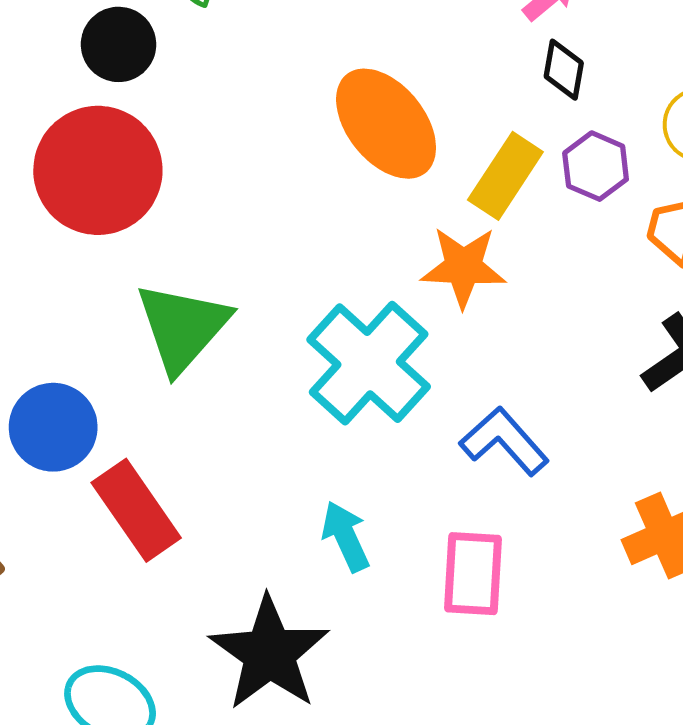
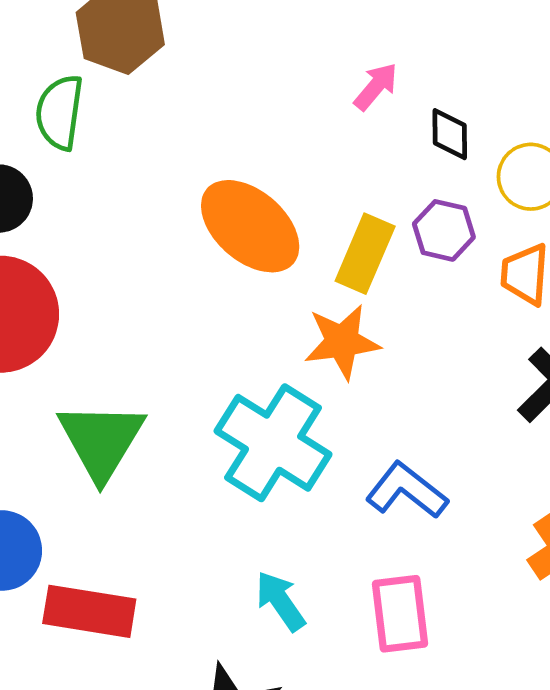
black diamond: (564, 70) -> (450, 134), moved
red rectangle: (136, 510) -> (89, 611), turned -36

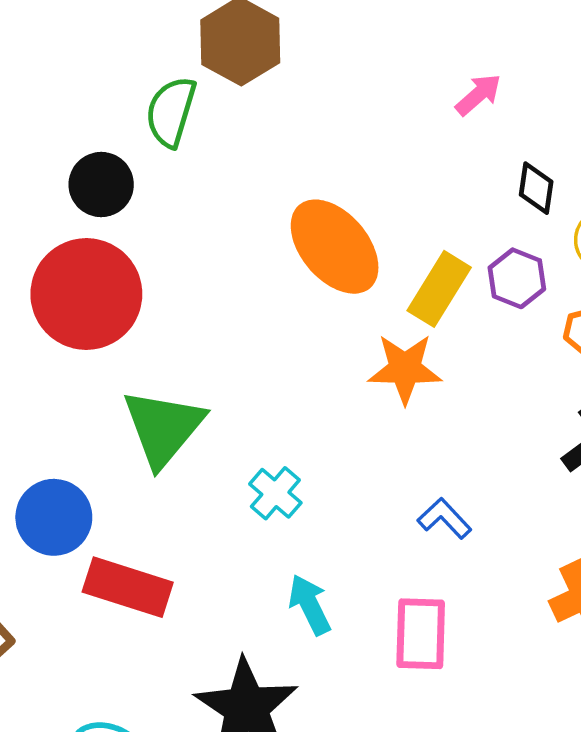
pink arrow: (376, 87) -> (478, 95), moved
cyan cross: (273, 443) -> (275, 493), moved, size x0.5
blue L-shape: (407, 491) -> (445, 518), size x0.7

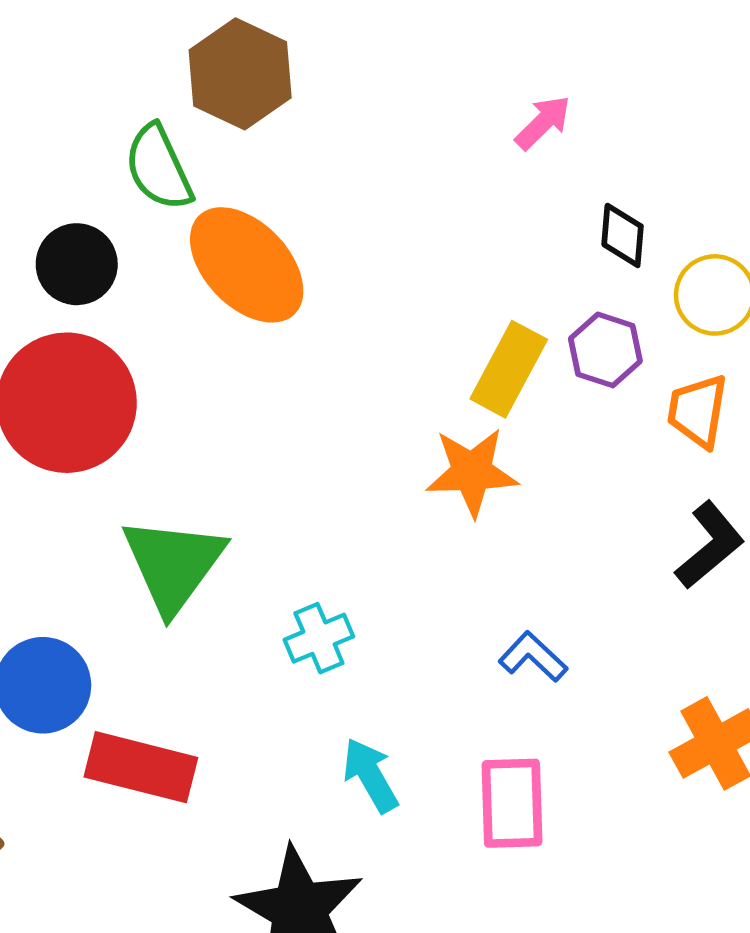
green semicircle: (171, 112) -> (159, 168), turned -38
orange ellipse: (335, 247) -> (247, 265), moved
cyan cross: (275, 493) -> (319, 638), turned 30

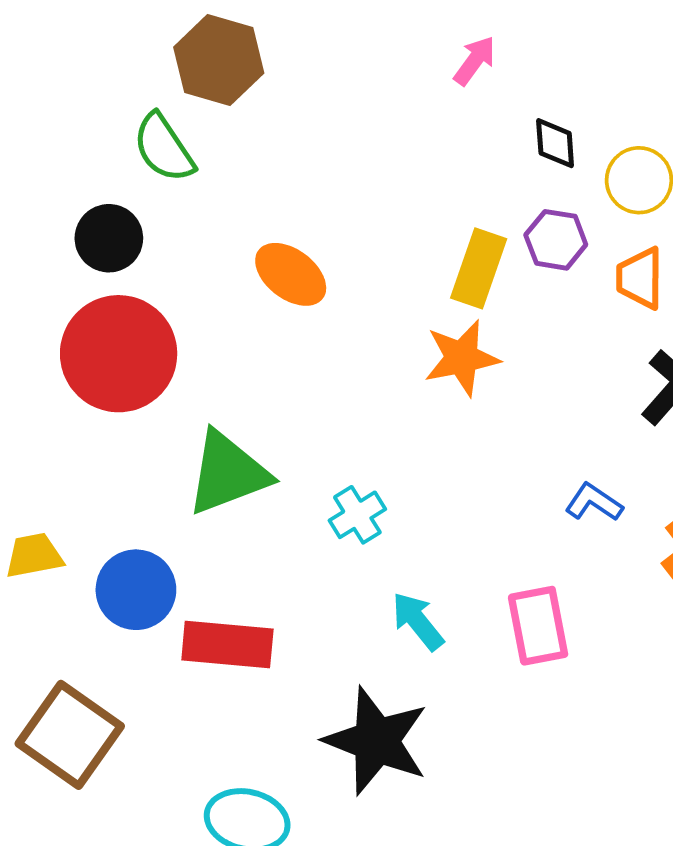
orange ellipse: (247, 265) -> (291, 274), moved, size x0.7
green triangle: (173, 564) -> (228, 473), turned 42
blue L-shape: (533, 657) -> (594, 502), moved

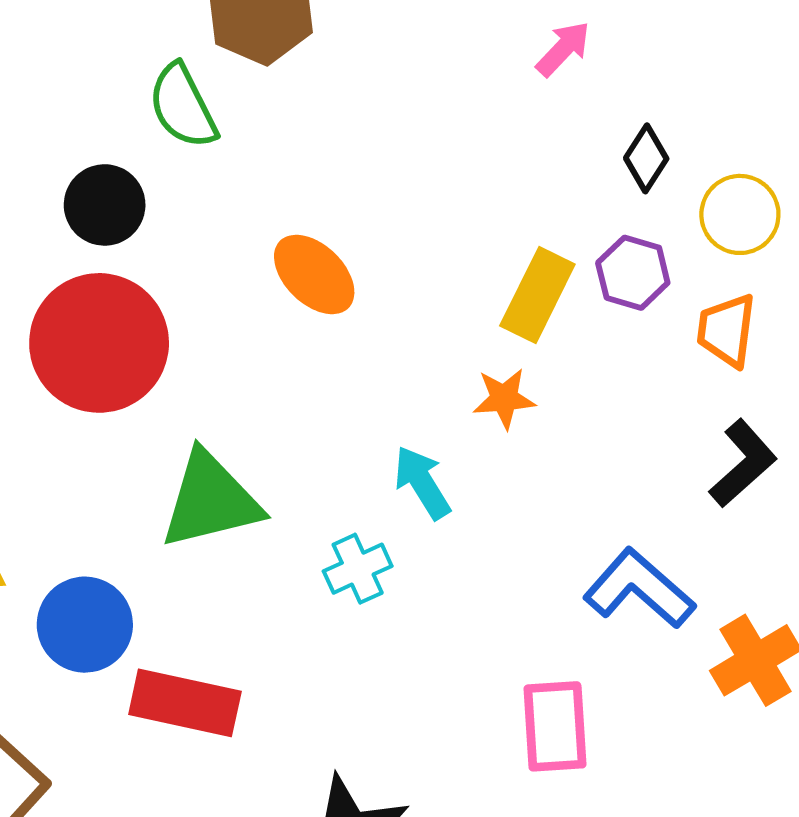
black diamond: (555, 143) -> (646, 158), turned 30
orange star: (462, 358) -> (504, 398), size x0.7
blue L-shape: (594, 502) -> (639, 589), size x1.6
cyan arrow: (418, 621) -> (422, 482), moved

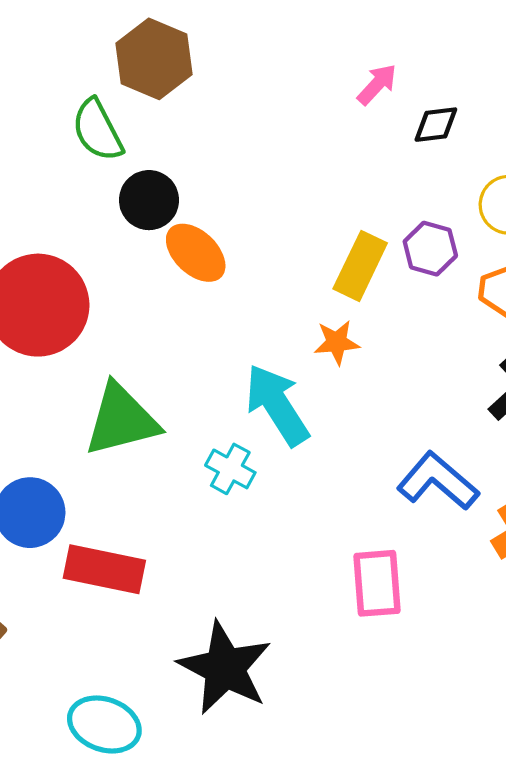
black diamond: (646, 158) -> (436, 125), moved, turned 51
black circle: (105, 205) -> (149, 200), moved
cyan arrow: (422, 482) -> (277, 405), size x1.5
cyan cross: (358, 569) -> (230, 469), turned -36

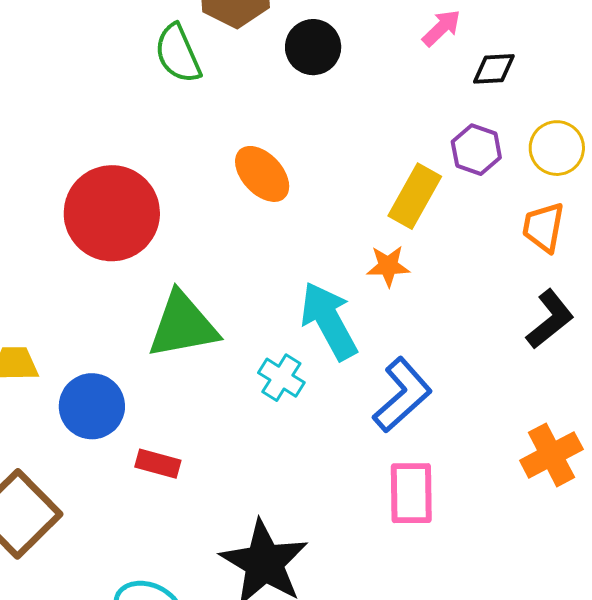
black circle: (149, 200) -> (313, 47), moved
purple hexagon: (430, 249) -> (476, 150), moved
blue L-shape: (438, 481) -> (402, 395), moved, turned 94
red rectangle: (104, 569) -> (158, 464), size x0.6

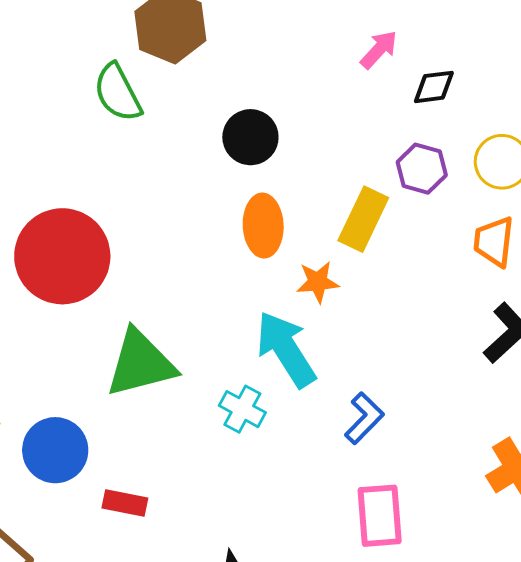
black circle: (313, 47) -> (250, 137), moved
orange ellipse: (262, 174) -> (263, 226), moved, turned 44
orange star: (388, 266) -> (318, 282), moved
blue L-shape: (402, 395) -> (364, 418), size x0.7

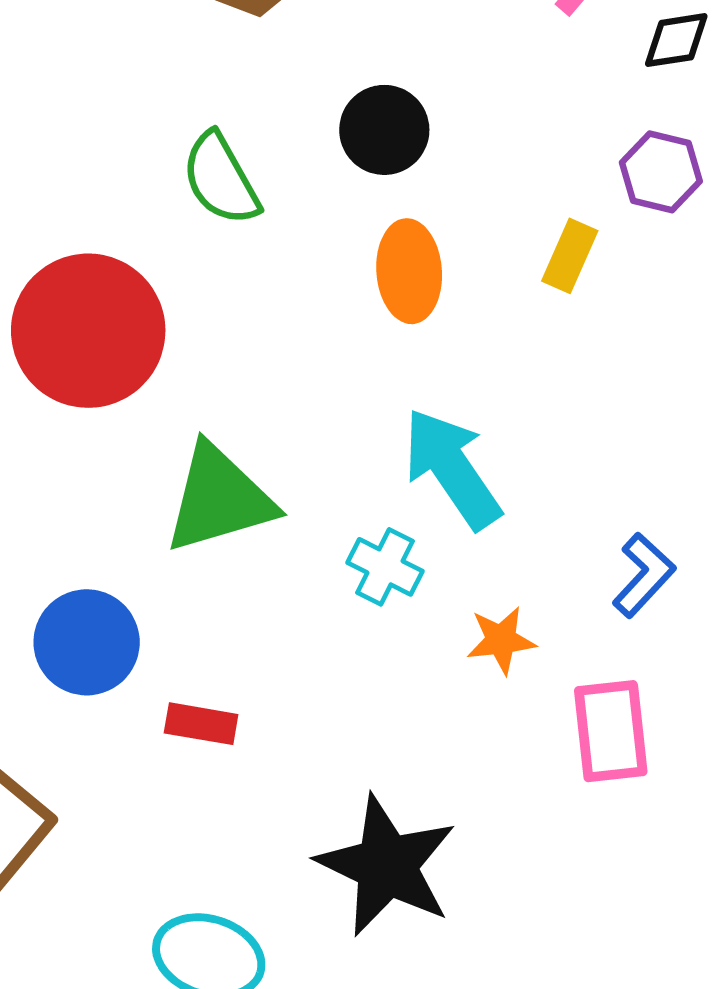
green semicircle: (118, 93) -> (221, 179), moved
yellow rectangle: (363, 219) -> (570, 256), size x0.7
orange star: (318, 282) -> (501, 640), moved
blue L-shape: (364, 418) -> (644, 575), moved

